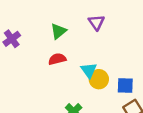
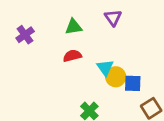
green triangle: (58, 31) -> (74, 27), turned 30
blue square: (125, 85) -> (133, 83), moved

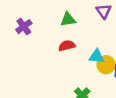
cyan triangle: (105, 68) -> (97, 56), turned -49

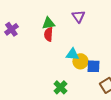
red semicircle: (67, 46) -> (48, 34), moved, turned -72

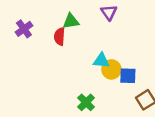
red semicircle: (48, 34) -> (59, 36), moved

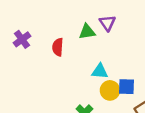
green triangle: (71, 21) -> (87, 32), moved
yellow circle: (111, 69) -> (110, 90), moved

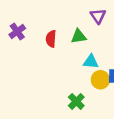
green triangle: (87, 32) -> (79, 36), moved

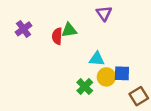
green triangle: (79, 36) -> (69, 30), moved
green cross: (76, 101) -> (85, 87), moved

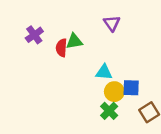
purple cross: (24, 29) -> (34, 35), moved
green cross: (85, 87) -> (109, 111), moved

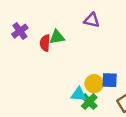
purple triangle: (112, 23) -> (92, 20), turned -42
cyan triangle: (104, 72) -> (78, 94), moved

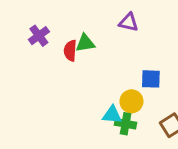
blue square: (110, 80) -> (151, 79), moved
green cross: (89, 102) -> (126, 124), turned -35

